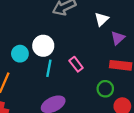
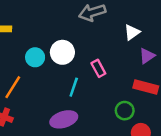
pink rectangle: (76, 64) -> (98, 68), moved
cyan line: (49, 68) -> (74, 87), moved

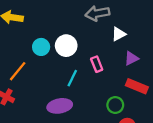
white triangle: (132, 32) -> (119, 34), moved
purple triangle: (147, 56) -> (131, 58), moved

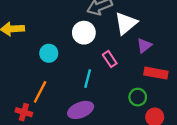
white triangle: (119, 34) -> (126, 23), size x1.5
white circle: (66, 46) -> (84, 33), moved
orange line: (18, 71) -> (40, 92), moved

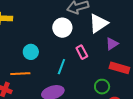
cyan circle: (49, 53) -> (31, 52), moved
orange line: (40, 92) -> (20, 74), turned 54

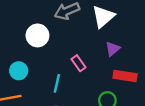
white triangle: (98, 23) -> (103, 17), moved
white circle: (62, 28) -> (37, 35), moved

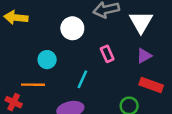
white triangle: (103, 17) -> (141, 22), turned -30
pink rectangle: (78, 63) -> (107, 54), moved

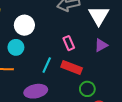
white circle: (72, 28) -> (24, 25), moved
red rectangle: (151, 85) -> (72, 67), moved

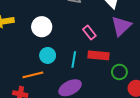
purple triangle: (101, 45) -> (121, 26), size x1.5
cyan circle: (16, 47) -> (48, 55), moved

